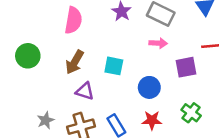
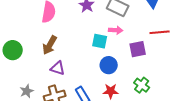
green circle: (28, 56) -> (13, 50), moved
cyan square: (114, 66) -> (100, 41), moved

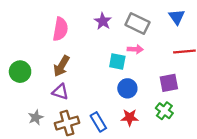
purple square: (138, 49) -> (169, 83), moved
purple triangle: (58, 68) -> (60, 92), moved

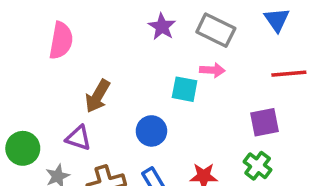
pink semicircle: (60, 29) -> (61, 41), moved
green circle: (20, 72) -> (23, 148), moved
blue circle: (127, 88) -> (151, 131), moved
purple triangle: (60, 92) -> (78, 138), moved

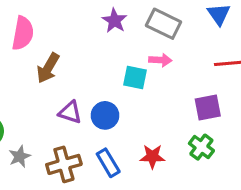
brown arrow: (98, 96) -> (48, 68), moved
purple triangle: (78, 138) -> (70, 112), moved

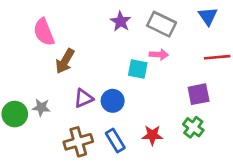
pink semicircle: (23, 33) -> (44, 32), turned 148
purple triangle: (70, 112) -> (84, 98), turned -42
gray star: (20, 157) -> (41, 107), moved, turned 30

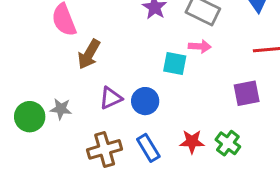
green cross: (193, 127) -> (228, 143), moved

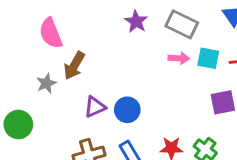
cyan square: (175, 64) -> (208, 58), moved
gray star: (61, 109) -> (46, 83), moved, turned -30

